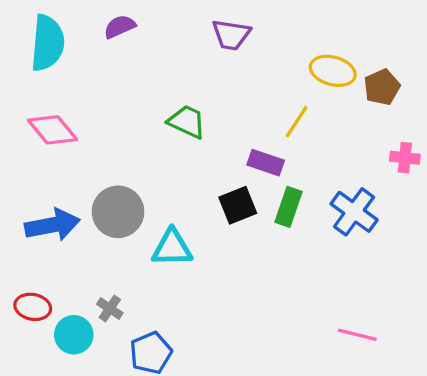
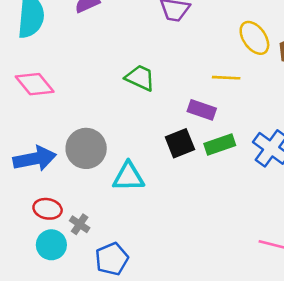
yellow ellipse: (333, 71) -> (254, 38), turned 40
yellow line: (297, 122) -> (226, 78), turned 60
green rectangle: (288, 207) -> (220, 145), turned 52
red ellipse: (33, 307) -> (48, 209), moved

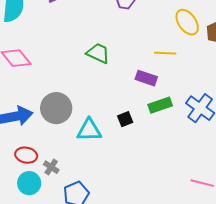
black square: (180, 143) -> (125, 119), moved, size x0.7

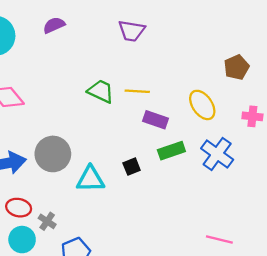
yellow ellipse: (187, 22) -> (202, 105), moved
yellow line: (165, 53) -> (137, 91), moved

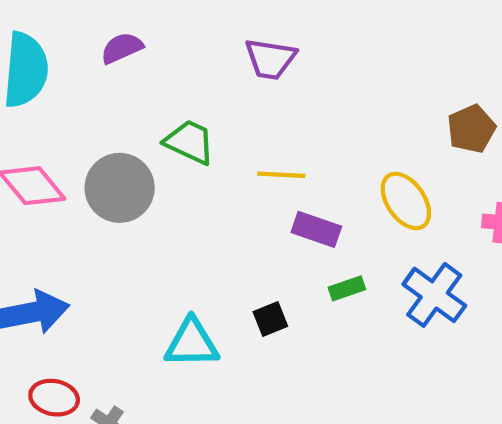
green trapezoid: (101, 91) -> (190, 142), moved
green rectangle: (171, 151) -> (347, 288), size x0.7
gray circle: (53, 154) -> (120, 188), moved

